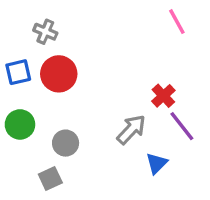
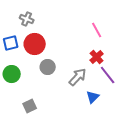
pink line: (177, 22) -> (97, 30), moved
gray circle: (66, 143) -> (48, 67), moved

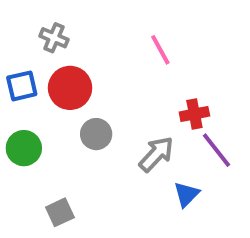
pink line: (97, 30) -> (160, 50), moved
red cross: (97, 57) -> (194, 114), turned 32

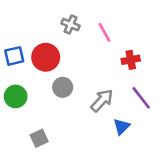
gray cross: (54, 38) -> (71, 25), moved
red cross: (194, 114) -> (131, 60), moved

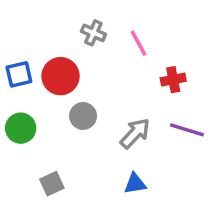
purple line: (141, 98) -> (187, 130), turned -35
blue triangle: (122, 127) -> (135, 184), moved, turned 36

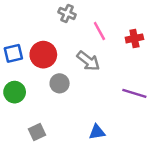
gray cross: (93, 33) -> (67, 13), moved
red cross: (173, 80) -> (134, 38), moved
gray arrow: (135, 133) -> (88, 61), moved, turned 85

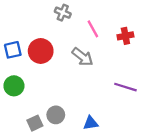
gray circle: (60, 83) -> (56, 115), moved

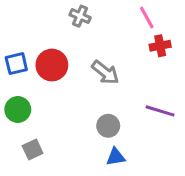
pink line: (93, 29) -> (147, 18), moved
gray circle: (56, 115) -> (108, 126), moved
gray square: (35, 123) -> (33, 150), moved

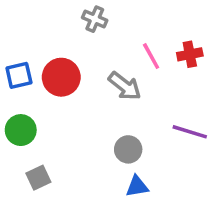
pink line: (147, 18) -> (151, 56), moved

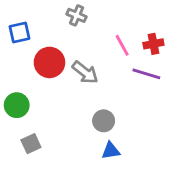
blue square: (19, 75) -> (20, 32), moved
gray arrow: (125, 86) -> (85, 72), moved
purple line: (190, 132) -> (146, 74), moved

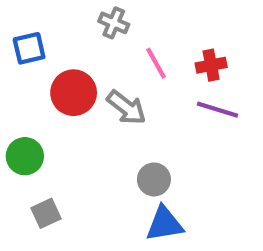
red cross: (153, 44) -> (211, 65), moved
pink line: (122, 45) -> (156, 63), moved
blue triangle: (111, 151) -> (165, 224), size x1.4

